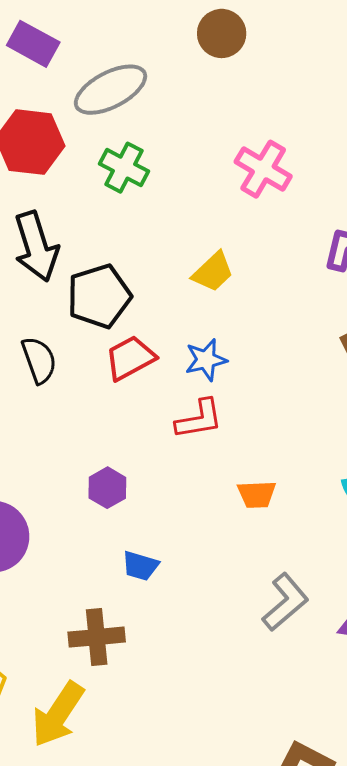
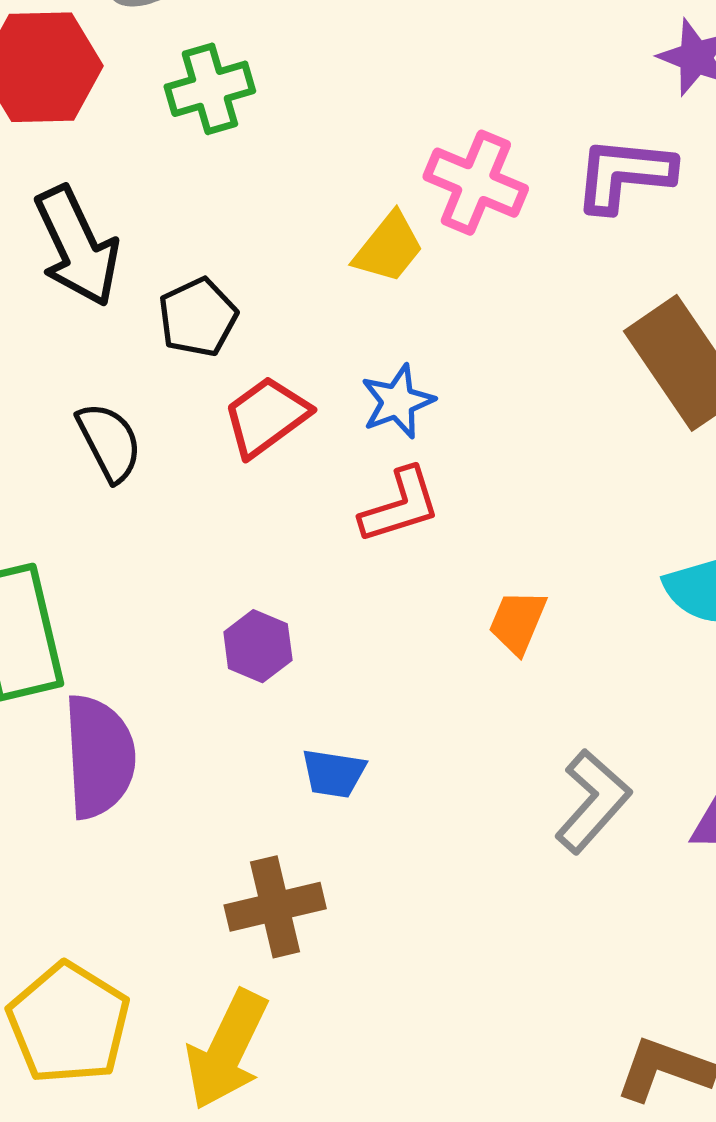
green cross: (124, 168) -> (210, 89), turned -36
pink cross: (263, 169) -> (476, 183), moved
black pentagon: (99, 296) -> (198, 317), size x0.7
orange trapezoid: (257, 494) -> (518, 622), turned 123

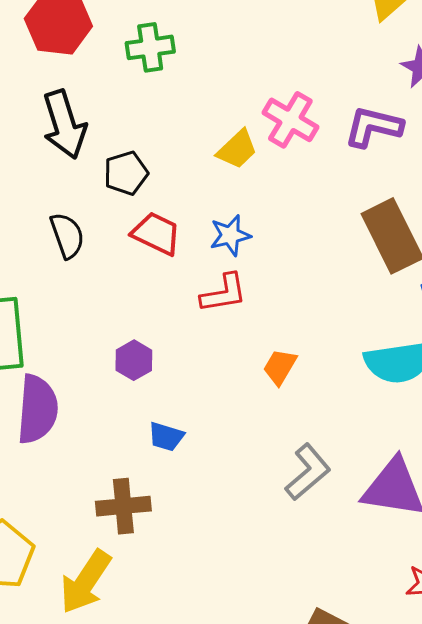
red trapezoid: (266, 416) -> (156, 233), turned 54

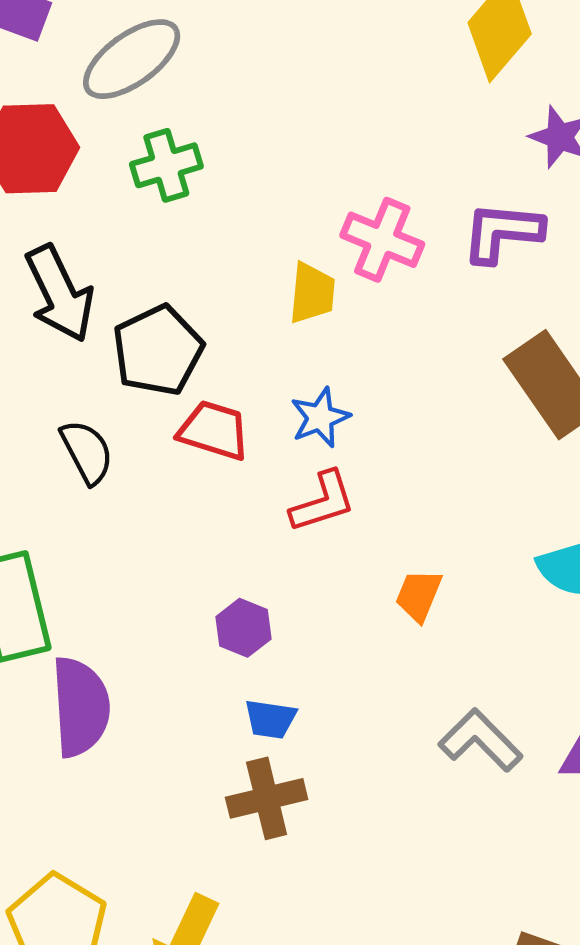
yellow trapezoid: (237, 149) -> (312, 293), turned -33
black pentagon: (126, 173) -> (158, 350), size x1.4
purple hexagon: (134, 360) -> (243, 628), moved
gray L-shape: (308, 472) -> (481, 740), turned -86
brown cross: (123, 506) -> (267, 798), moved

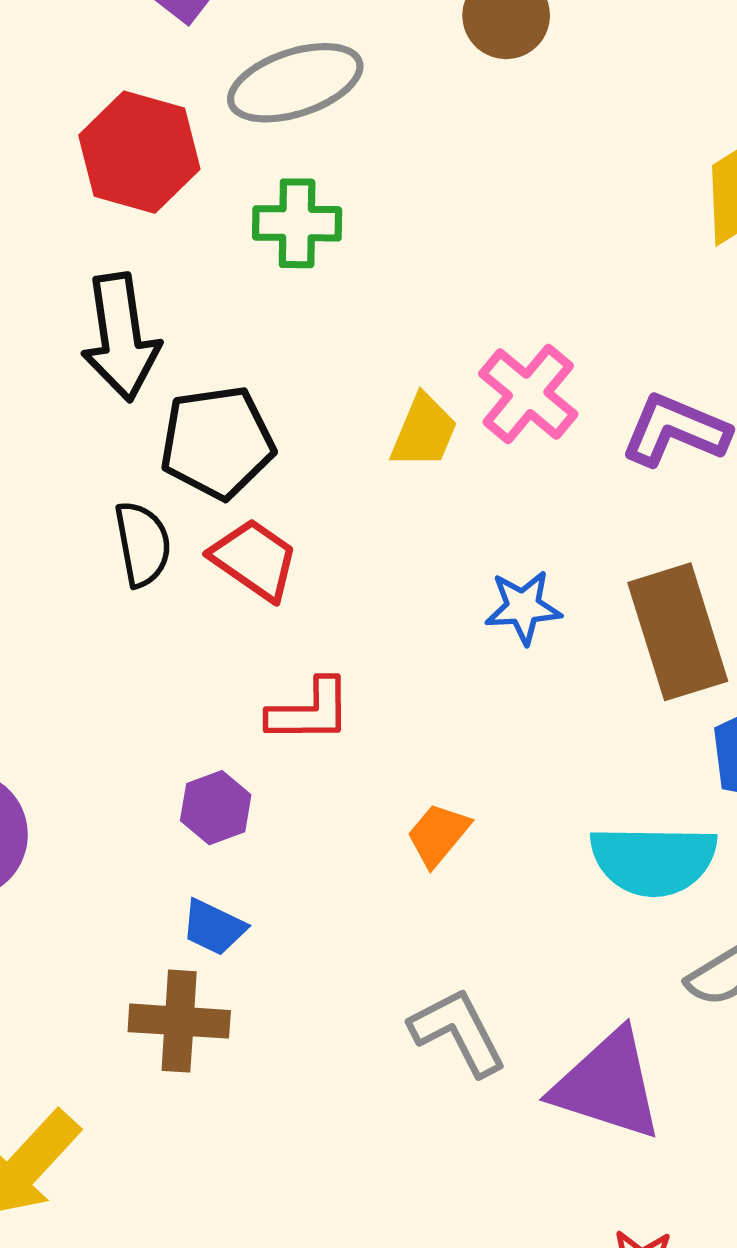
blue star: (320, 417) -> (523, 607), moved
black semicircle: (87, 452) -> (143, 544), moved
red L-shape: (323, 502) -> (310, 711), moved

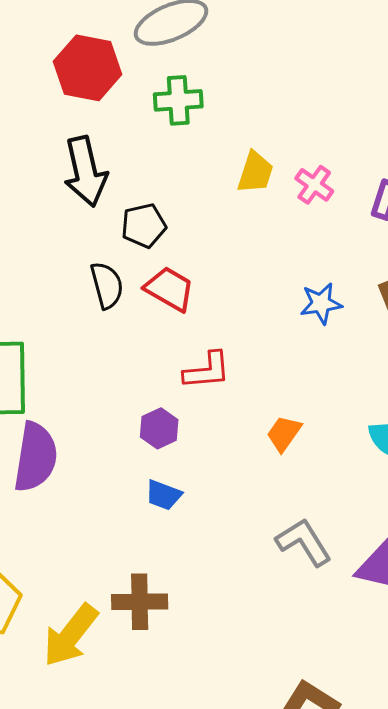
pink cross: (528, 394) -> (314, 185), size x0.7
yellow trapezoid: (424, 432) -> (255, 172), moved
black pentagon: (217, 442) -> (144, 226), size x0.7
brown cross: (179, 1021) -> (140, 602), moved

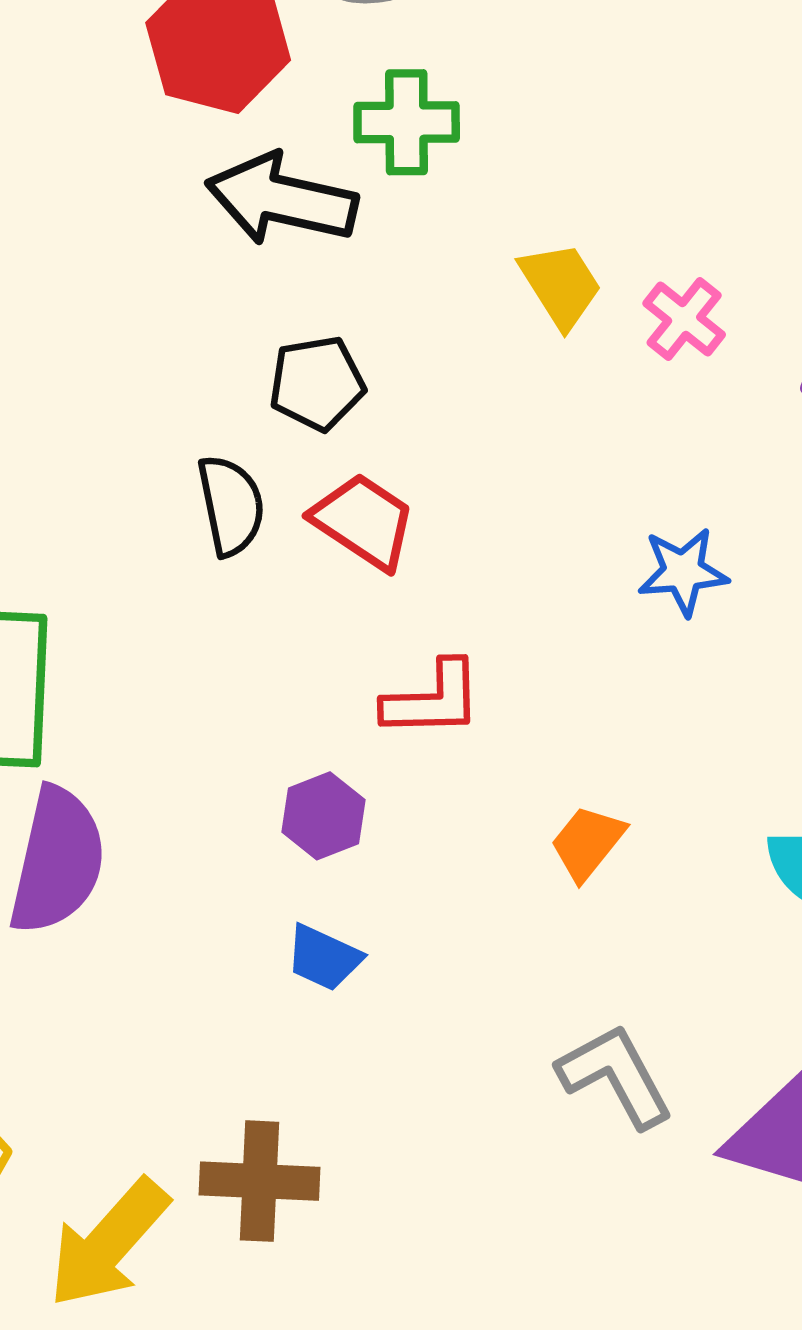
black arrow: (85, 171) -> (282, 199), moved, turned 112
yellow trapezoid: (255, 172) -> (561, 285), turned -54

